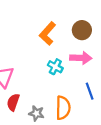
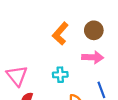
cyan cross: (55, 67) -> (60, 75), moved, turned -32

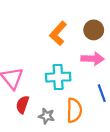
cyan cross: (60, 75) -> (58, 77), size x1.5

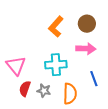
gray star: (47, 116) -> (44, 91), moved

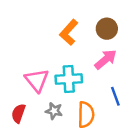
pink arrow: (86, 49) -> (106, 59), turned -42
pink triangle: (16, 66) -> (37, 80), moved
red semicircle: (25, 89) -> (18, 113), moved

